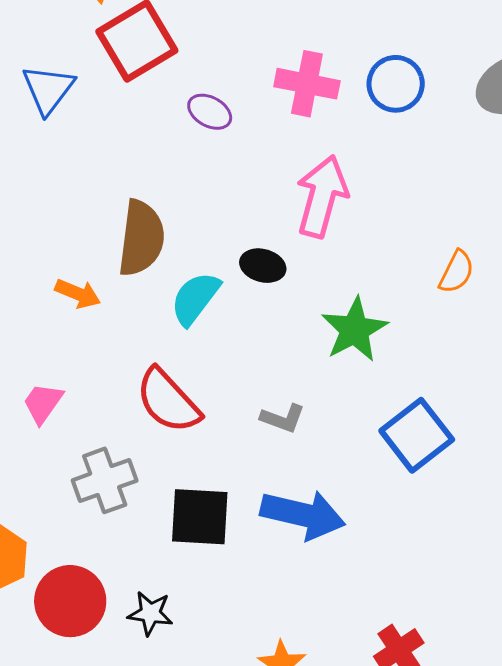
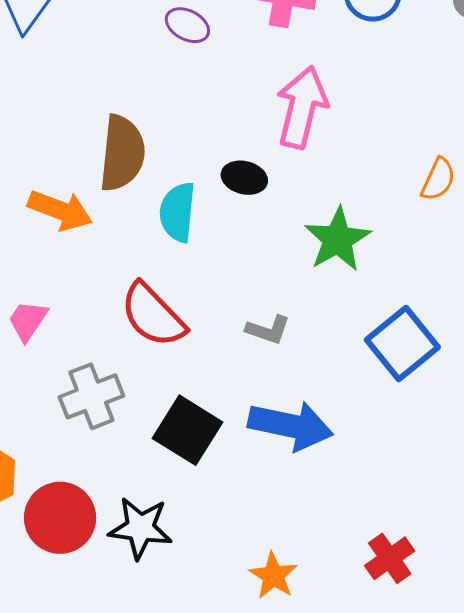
orange arrow: (78, 294) -> (60, 210), size x1.4
cyan semicircle: (195, 298) -> (178, 212), turned -30
black square: (200, 517) -> (188, 430), turned 30
black star: (150, 613) -> (140, 528), size x1.4

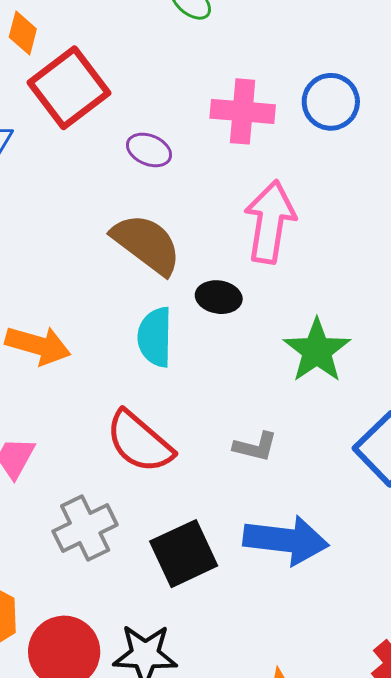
brown semicircle: (122, 153) -> (147, 244), moved, turned -54
black square: (188, 430) -> (184, 554), turned 38

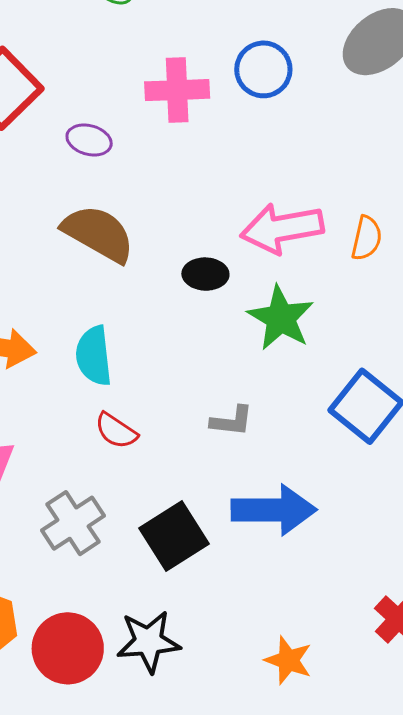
pink arrow: (270, 222) -> (282, 228), moved, turned -102
black ellipse: (219, 297) -> (205, 274), moved
cyan semicircle: (155, 337) -> (94, 356), moved
red semicircle: (139, 442) -> (116, 431), size x0.6

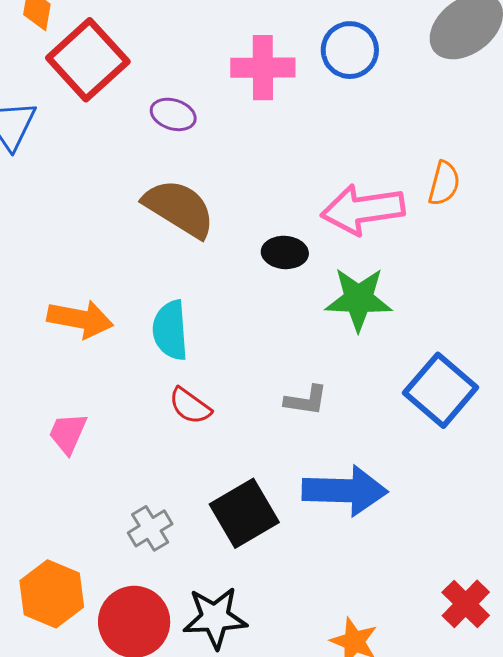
orange semicircle: (367, 238) -> (444, 183), moved
green star: (281, 318) -> (359, 299), turned -30
gray cross: (73, 523) -> (150, 528), moved, size x0.7

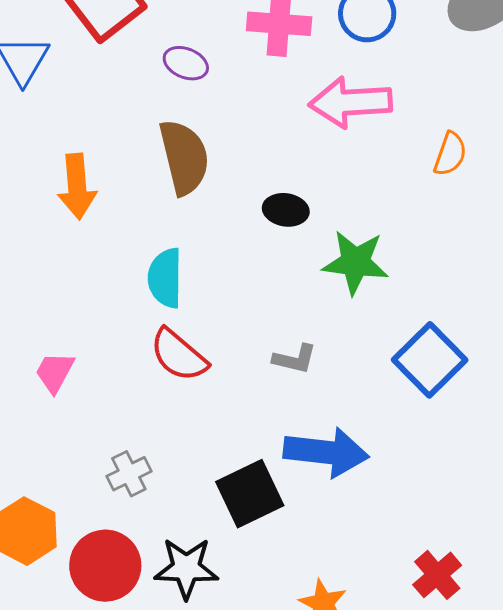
brown semicircle: (179, 208) -> (184, 157), turned 40
pink arrow: (363, 210) -> (351, 102), moved
orange arrow: (80, 319) -> (77, 186), moved, turned 70
red semicircle: (190, 406) -> (179, 355), size x1.4
black square: (244, 513) -> (250, 494), moved

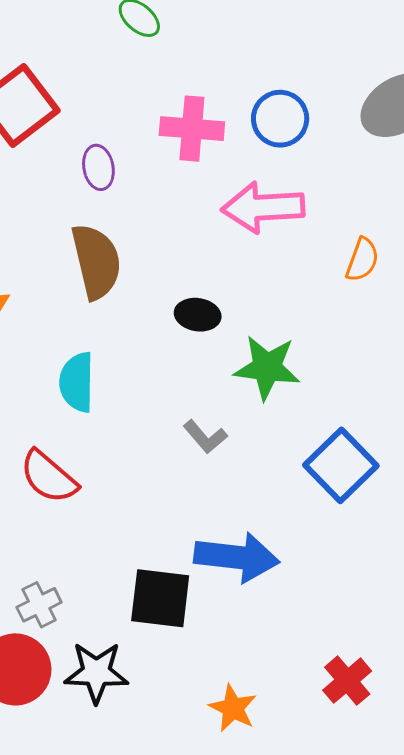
purple ellipse: (186, 63) -> (98, 167), turned 57
red semicircle: (179, 355) -> (49, 477), moved
gray L-shape: (295, 359) -> (205, 437), moved, turned 36
gray cross: (129, 474) -> (39, 605), moved
black square: (250, 494) -> (160, 598), turned 32

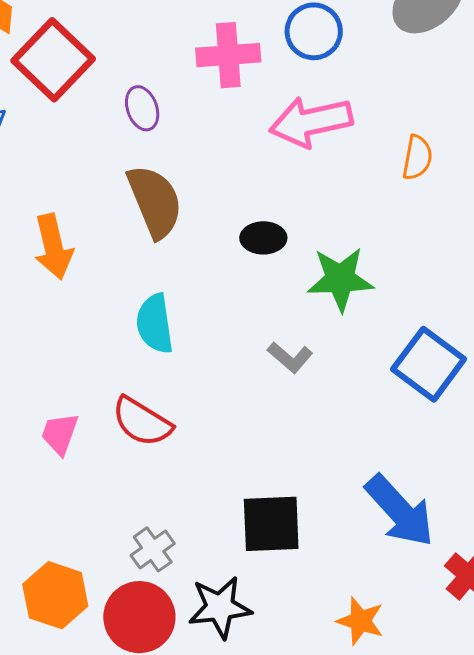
blue arrow: (237, 557) -> (400, 511), moved, turned 50

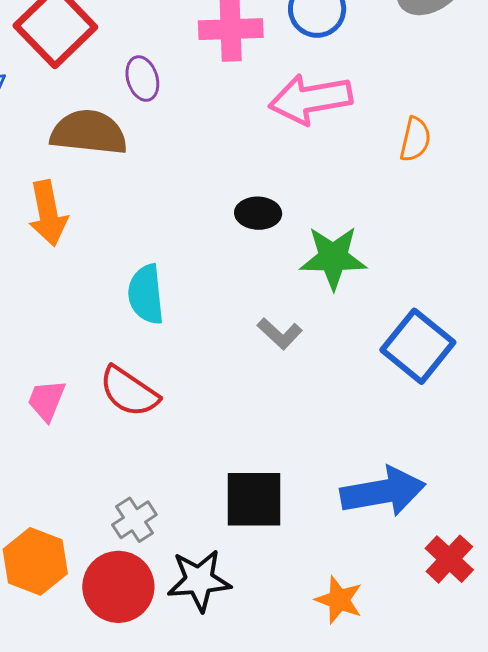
brown semicircle: (155, 201) -> (89, 132), moved, turned -64
blue arrow: (400, 511) -> (383, 492), turned -60

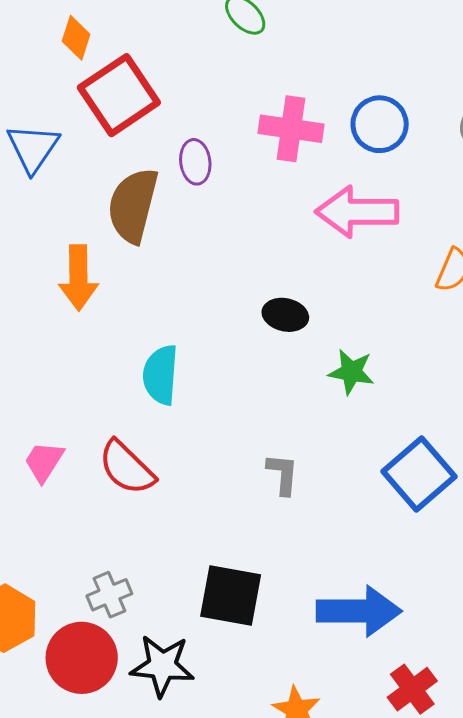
brown semicircle: (89, 132) -> (133, 205), turned -92
green star: (333, 258) -> (351, 372), size x0.7
gray L-shape: (280, 334) -> (283, 474), moved, turned -138

